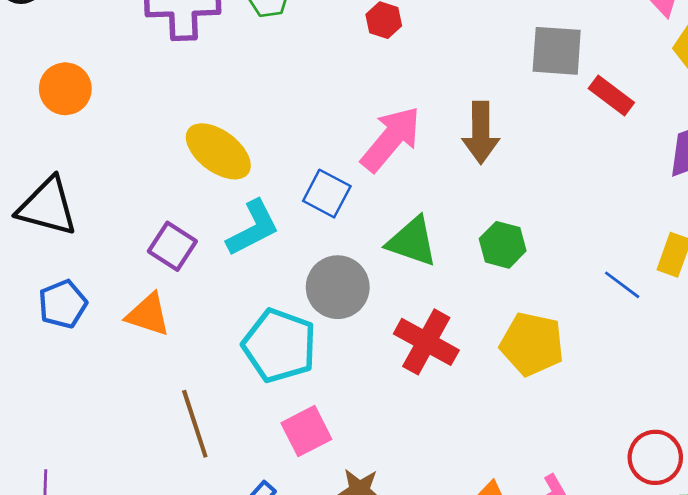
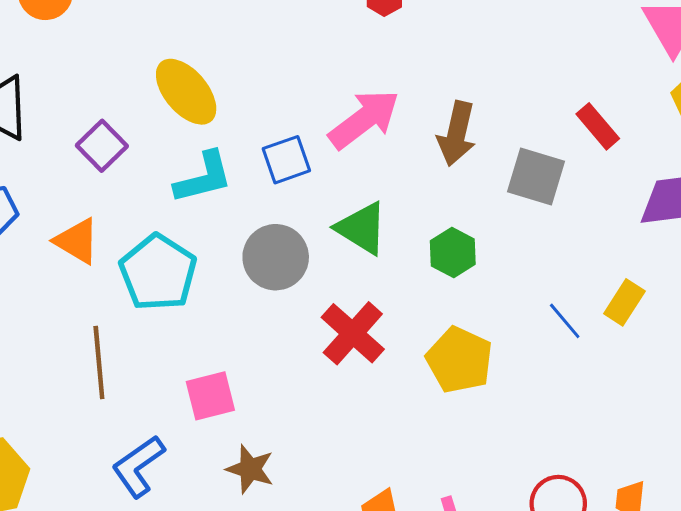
gray square: (557, 51) -> (536, 176), moved
blue square: (327, 194) -> (286, 160), turned 30
purple square: (172, 246) -> (102, 146), moved
cyan pentagon: (279, 345) -> (158, 273), moved

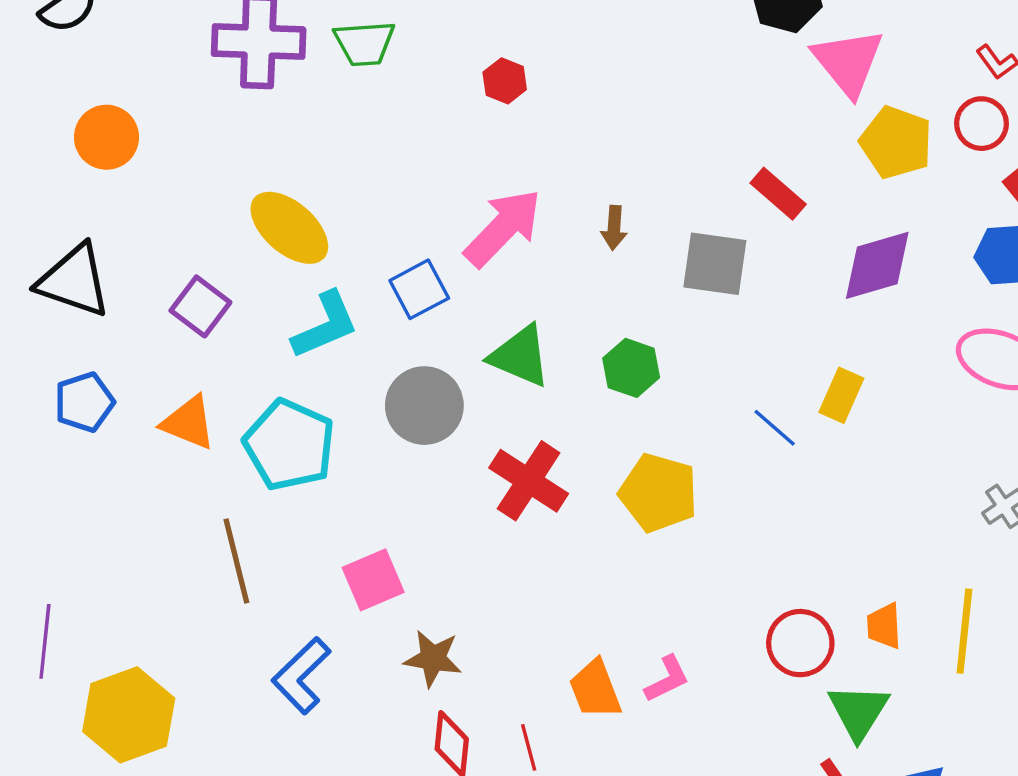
brown arrow: (457, 134) -> (614, 228), size x0.6

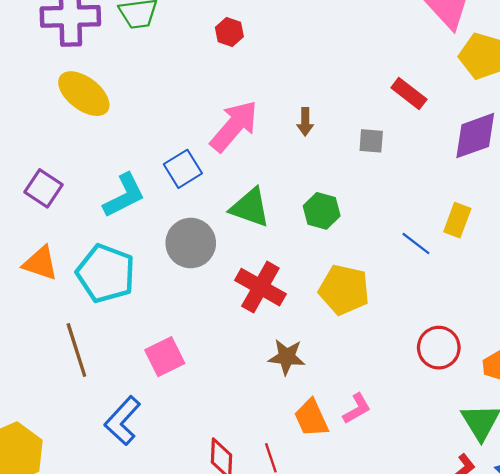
yellow ellipse: (289, 228) -> (84, 94), moved
gray square: (715, 264) -> (371, 141), size x0.6
red circle: (800, 643) -> (439, 348), moved
brown star: (433, 658) -> (287, 357), moved

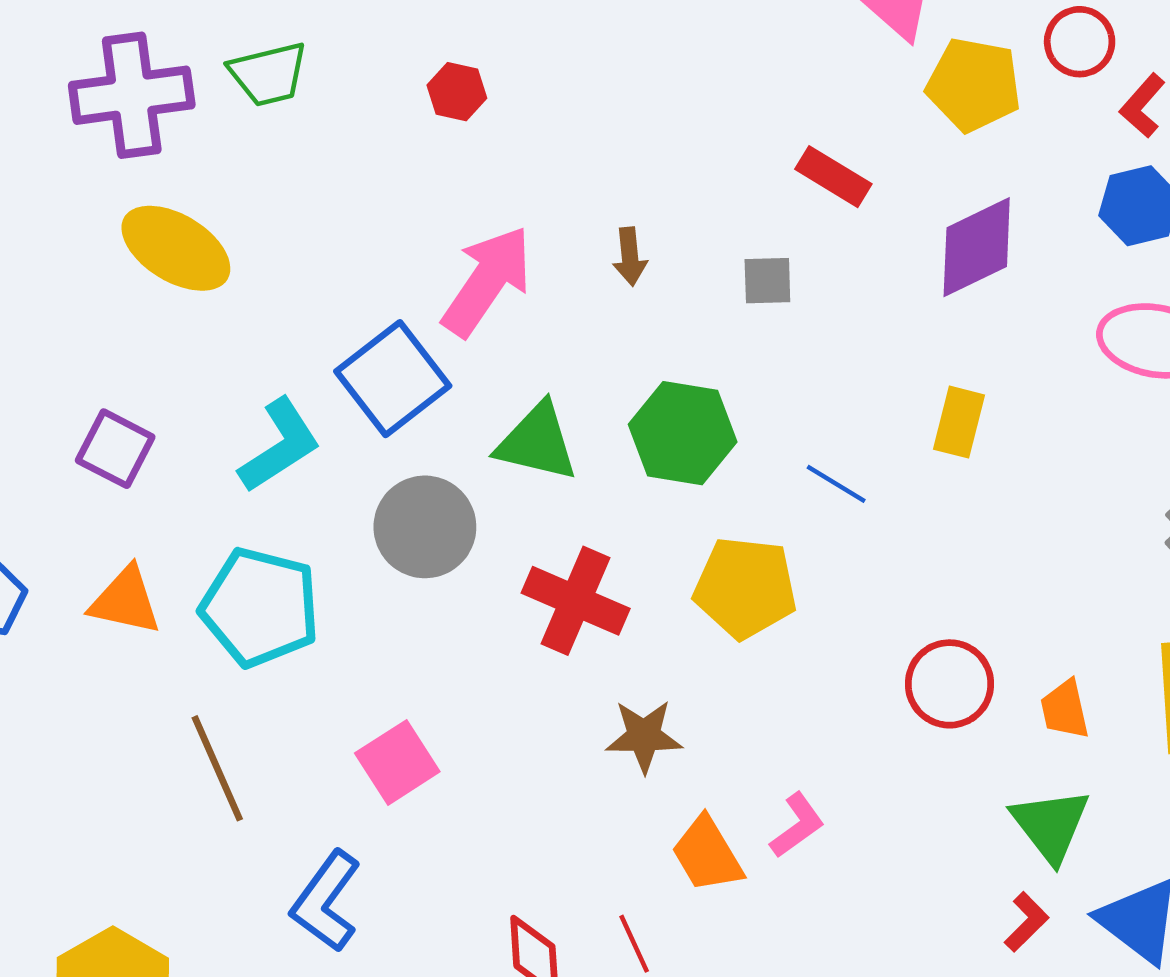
blue square: (183, 169) -> (393, 379), size x1.4
green hexagon: (322, 211) -> (683, 433), size x1.4
blue line: (416, 244) -> (836, 484), moved

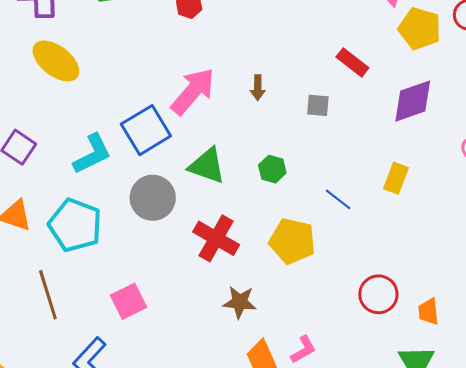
green hexagon: (683, 433) -> (272, 169), size x0.6

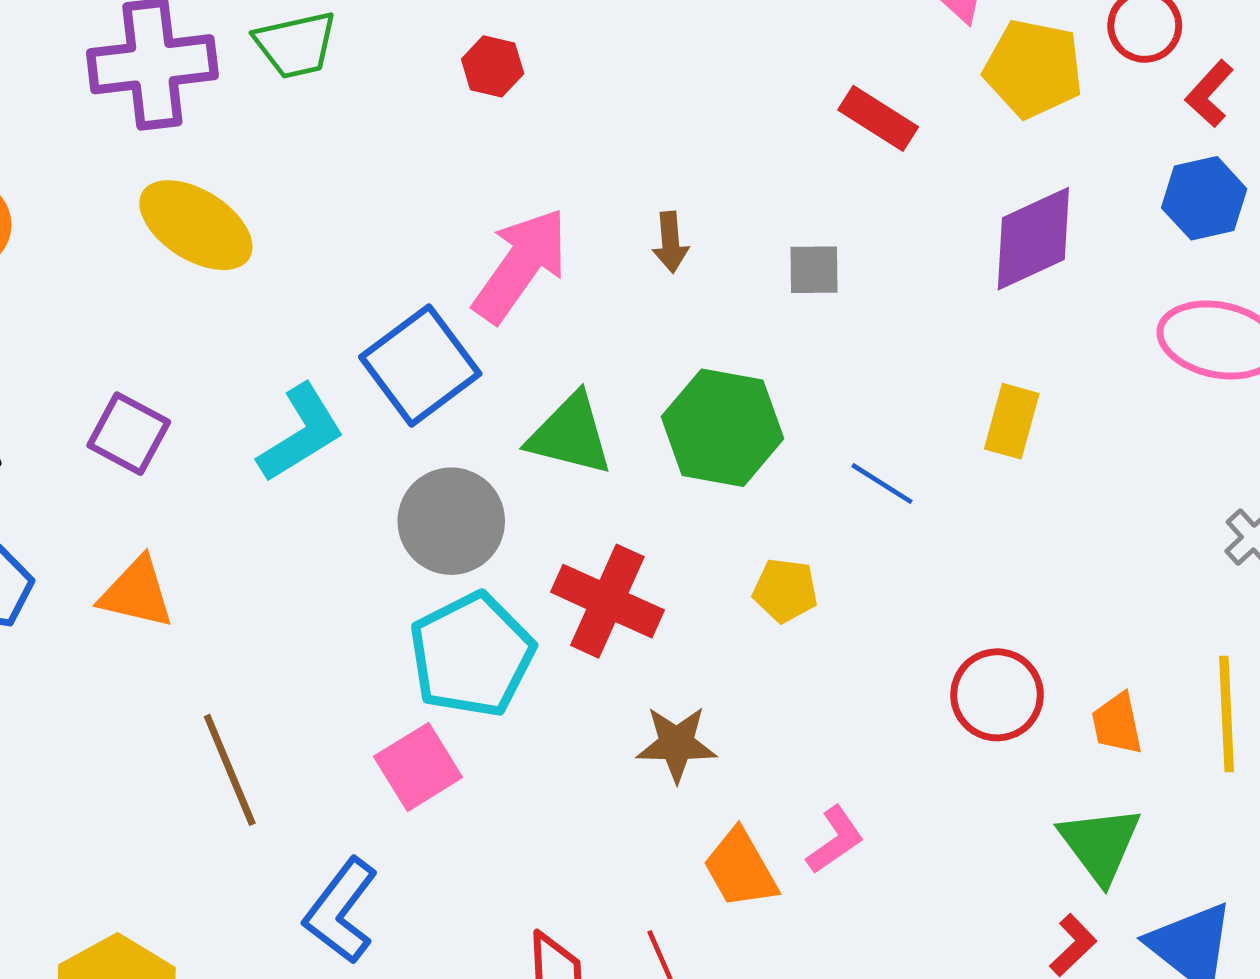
red rectangle: (352, 62) -> (878, 118), moved
green hexagon: (272, 169) -> (722, 428), size x1.8
cyan pentagon: (75, 225) -> (472, 655), moved, turned 30
yellow pentagon: (292, 241) -> (785, 590), size x0.6

